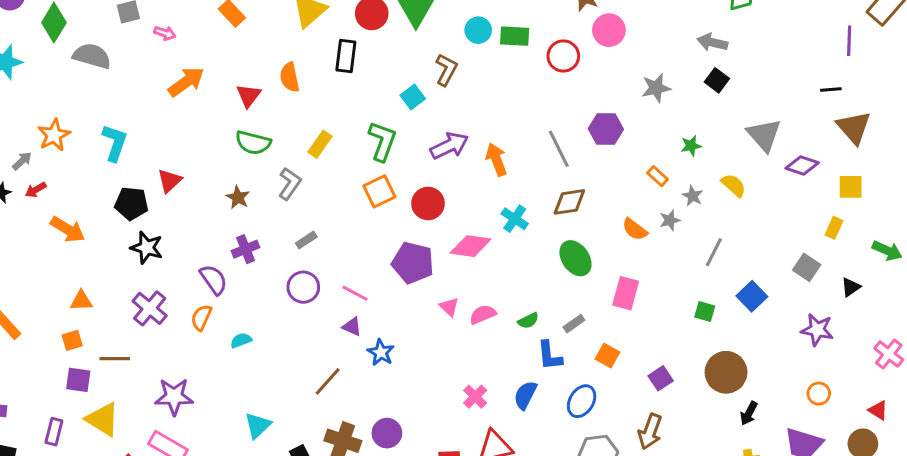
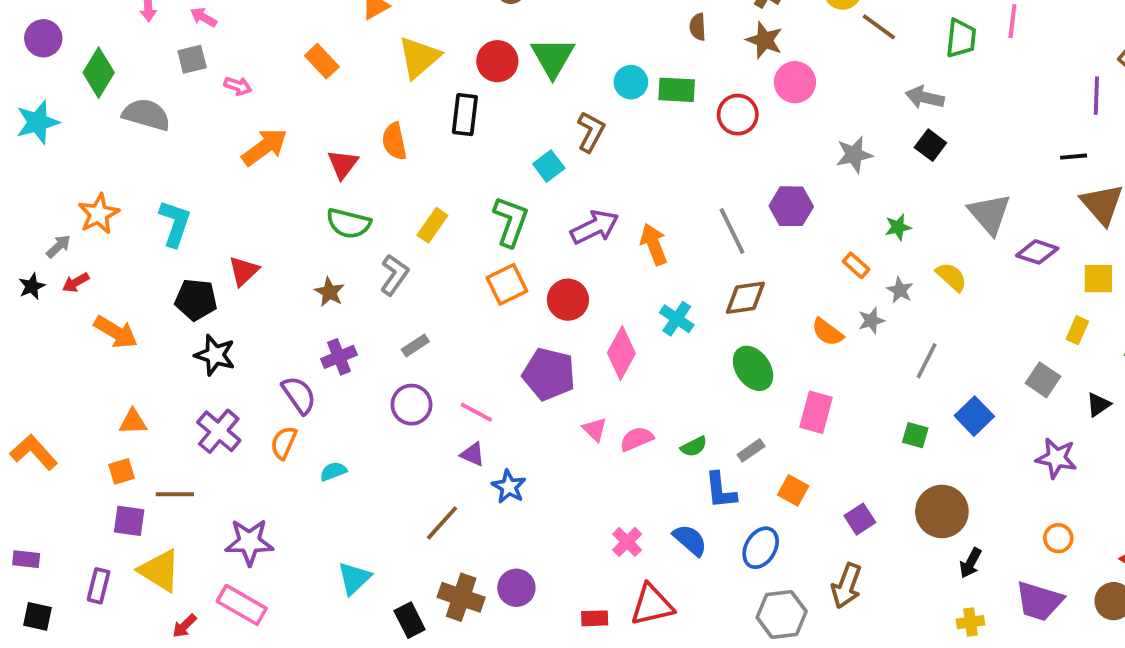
pink diamond: (471, 246) -> (621, 353), turned -69
blue semicircle: (525, 395) -> (690, 540), turned 104

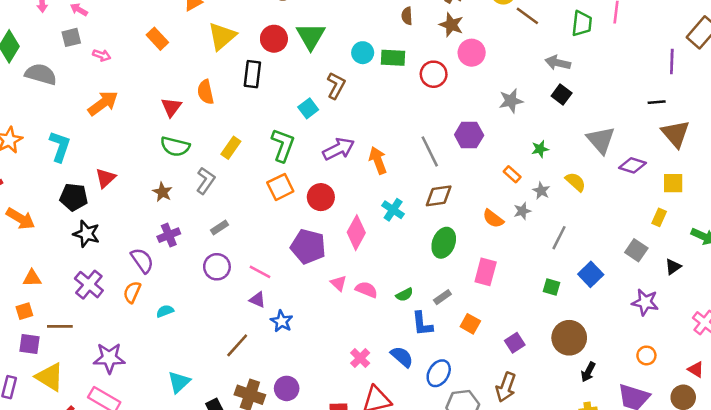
orange arrow: (265, 147) -> (103, 103), moved
green ellipse: (753, 368) -> (444, 243), turned 56
pink semicircle: (637, 439) -> (366, 290), turned 45
blue ellipse: (761, 548) -> (439, 373), moved

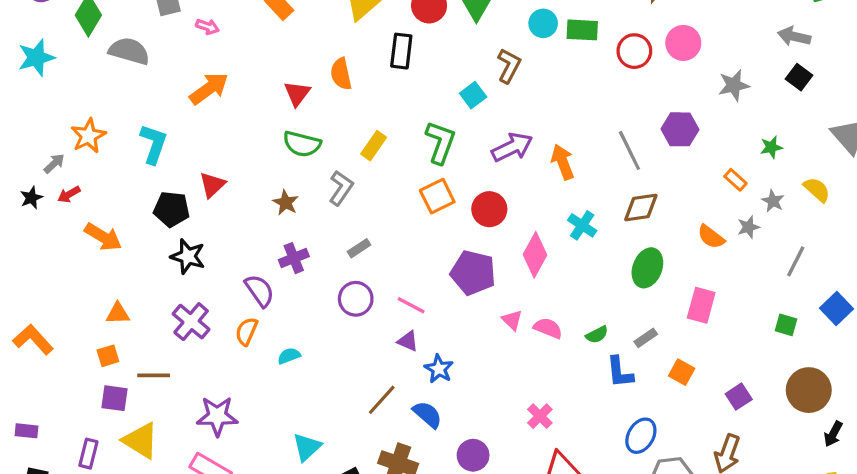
pink circle: (472, 53) -> (683, 43), moved
blue semicircle: (402, 357) -> (427, 414), moved
purple circle: (287, 388) -> (473, 455), moved

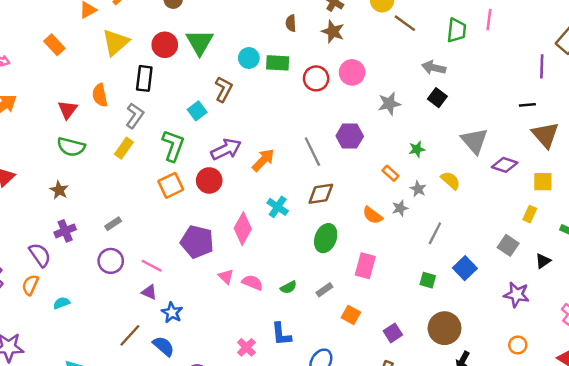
orange arrow: (563, 162) -> (263, 160), turned 65
gray L-shape: (341, 188) -> (135, 116), moved
red circle: (489, 209) -> (209, 180), moved
blue L-shape: (620, 372) -> (281, 334), moved

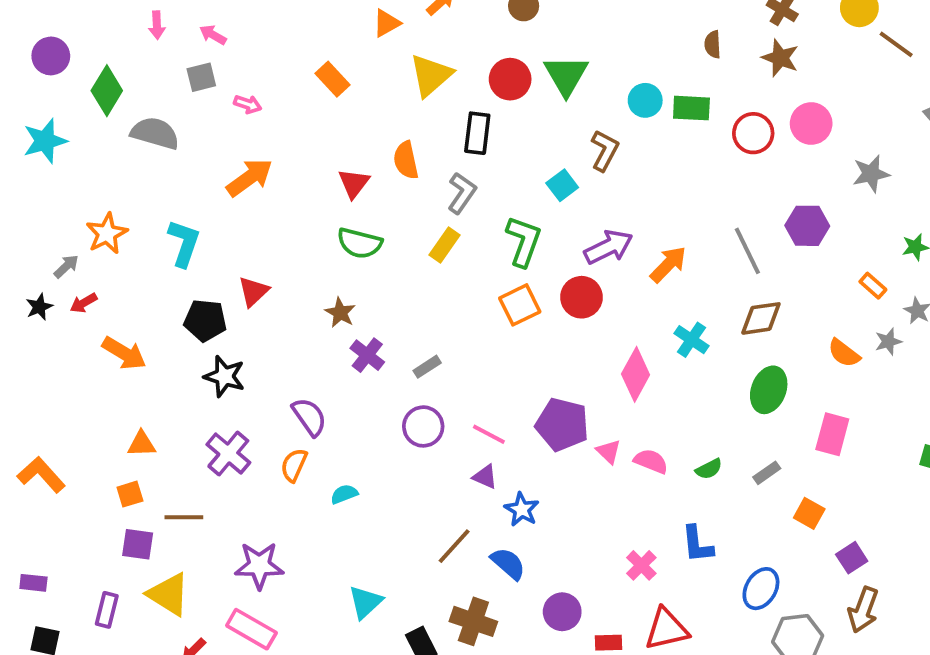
purple cross: (65, 231) -> (367, 355), moved, turned -30
purple pentagon: (197, 242) -> (562, 425), moved
purple square: (393, 333) -> (852, 558), moved

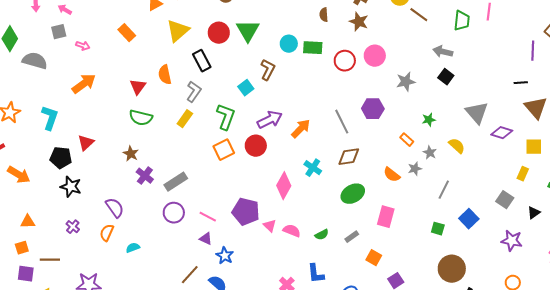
black rectangle: (477, 133) -> (202, 61), turned -35
gray rectangle: (427, 367) -> (176, 182), size x1.6
green ellipse: (769, 390) -> (353, 194), turned 40
purple cross: (228, 454) -> (73, 227), size x0.6

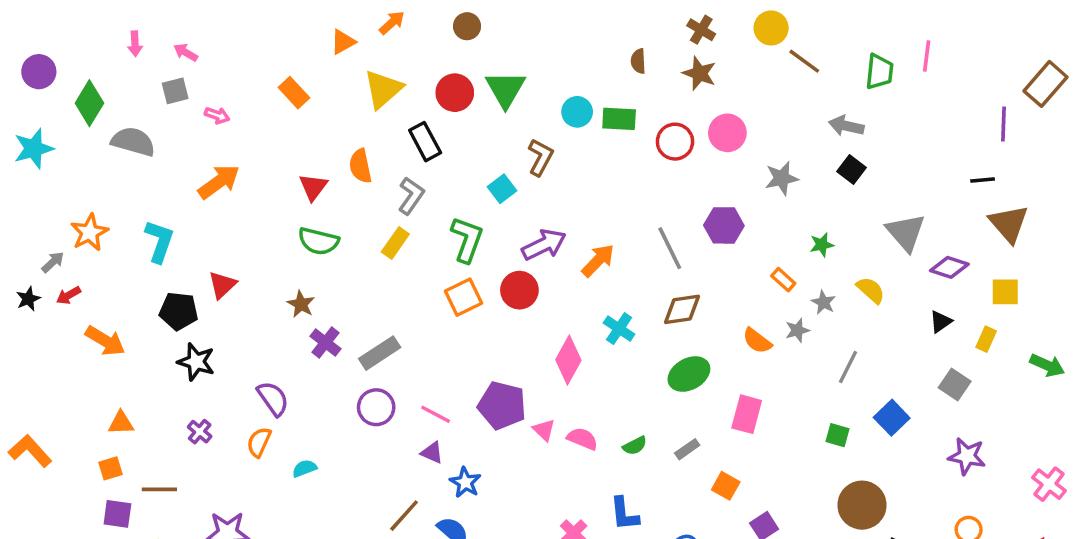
black triangle: (534, 213) -> (941, 322), moved

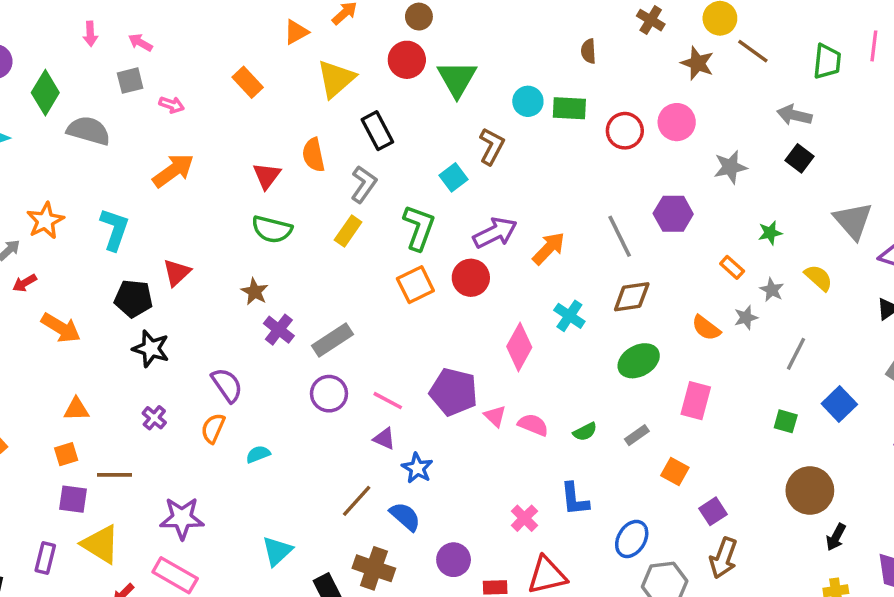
brown star: (699, 73) -> (697, 63), moved
red circle: (455, 93) -> (407, 60), moved

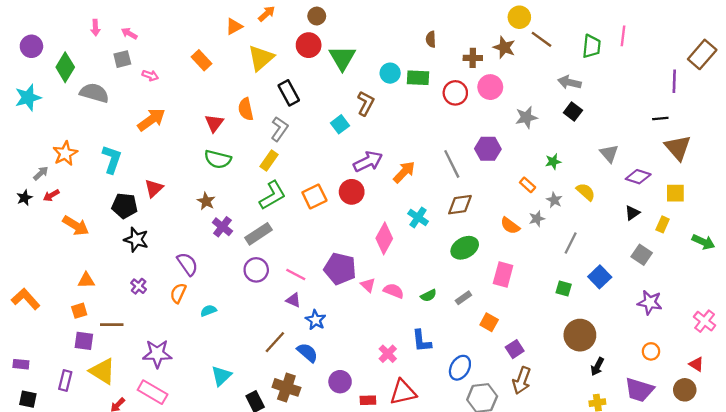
brown cross: (651, 20) -> (473, 58), moved, turned -30
gray triangle: (853, 221) -> (609, 153), size x0.7
green L-shape: (419, 228) -> (272, 195), moved, turned 40

